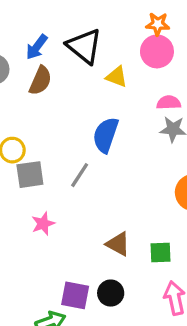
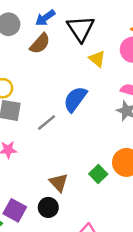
green square: (160, 252) -> (98, 174), moved, turned 30
black circle: (111, 293) -> (48, 207), moved

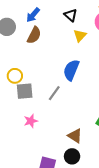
black triangle: (81, 29) -> (71, 15), moved, size x0.6
yellow triangle: (97, 59) -> (80, 36), turned 48

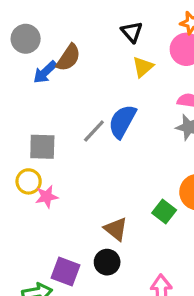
blue arrow: (33, 15) -> (45, 72), moved
yellow circle: (15, 76) -> (29, 181), moved
gray line: (54, 93) -> (94, 131), moved

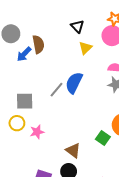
brown semicircle: (68, 58) -> (38, 44), turned -42
pink star: (47, 197) -> (37, 132), moved

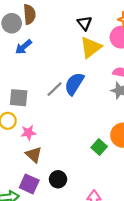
brown semicircle: (38, 44) -> (29, 14), moved
yellow triangle: (85, 48) -> (91, 47), size x1.5
brown triangle: (73, 150) -> (34, 155), moved

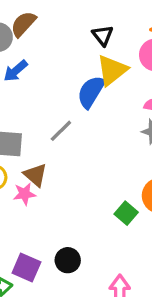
brown semicircle: (29, 14) -> (23, 24), turned -132
blue semicircle: (74, 84) -> (91, 92), moved
brown triangle: (34, 155) -> (35, 175), moved

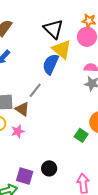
black triangle: (103, 35) -> (53, 29), size x1.5
yellow triangle: (112, 70) -> (62, 49), turned -35
brown triangle: (35, 175) -> (22, 109), moved

